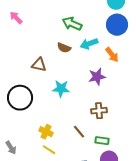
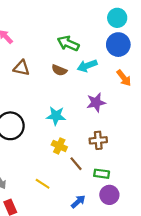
orange arrow: (112, 55) -> (124, 78), moved
brown triangle: (39, 65) -> (21, 68), moved
yellow cross: (46, 132) -> (59, 146), moved

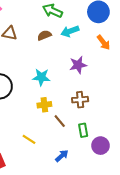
brown semicircle: (59, 70) -> (44, 35), turned 136
yellow cross: (59, 146) -> (44, 105), turned -32
green rectangle: (102, 174) -> (83, 130), turned 72
purple circle: (109, 195) -> (100, 146), moved

